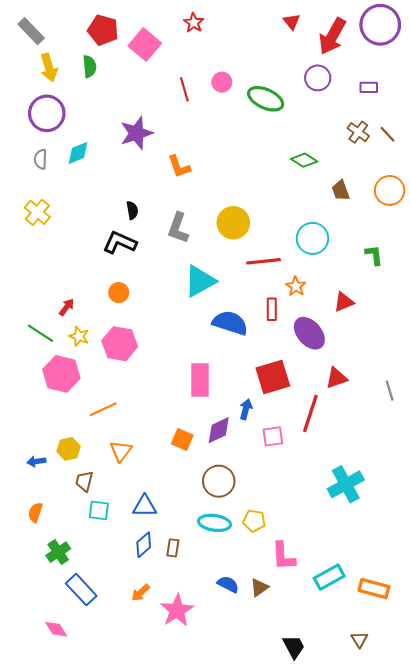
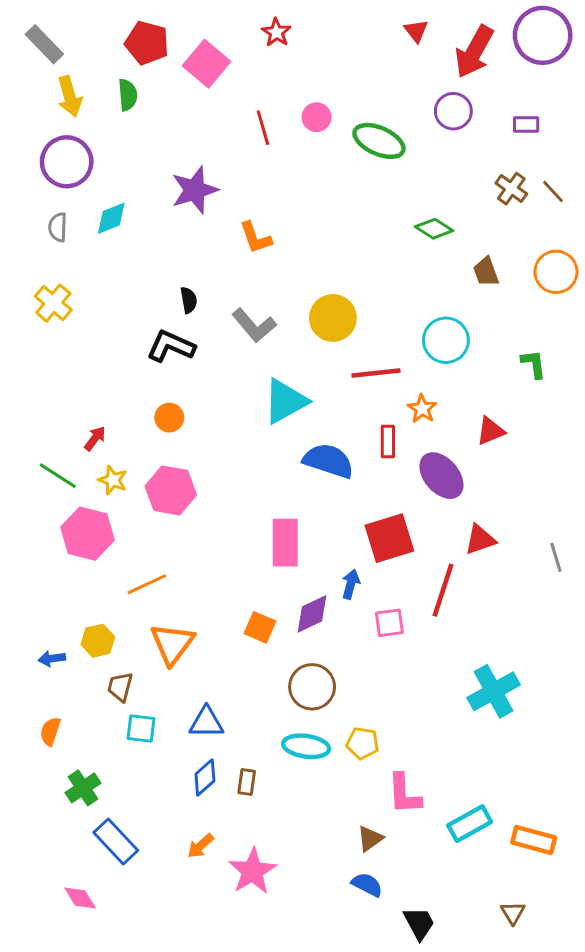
gray L-shape: (178, 228) -> (254, 325), turned -60
orange triangle: (121, 451) -> (172, 644), size x1.4
blue semicircle: (228, 584) -> (367, 885), moved

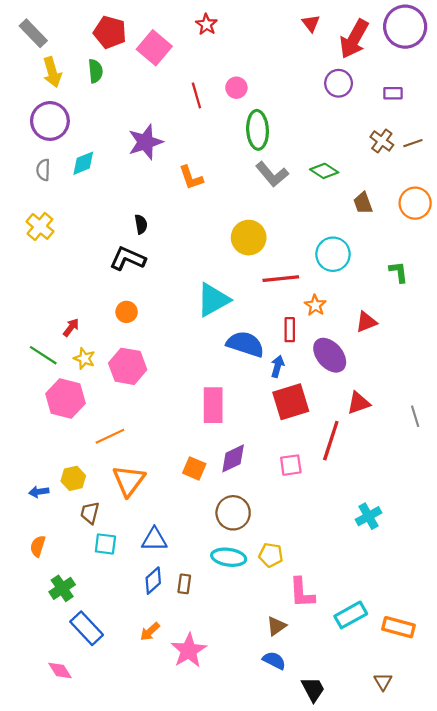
green ellipse: (379, 141) -> (258, 130), moved, turned 63
brown line: (553, 192) -> (413, 143), turned -66
gray L-shape: (254, 325) -> (272, 174), moved
blue arrow: (351, 584) -> (277, 366), moved
cyan cross: (494, 691) -> (369, 516), size x0.7

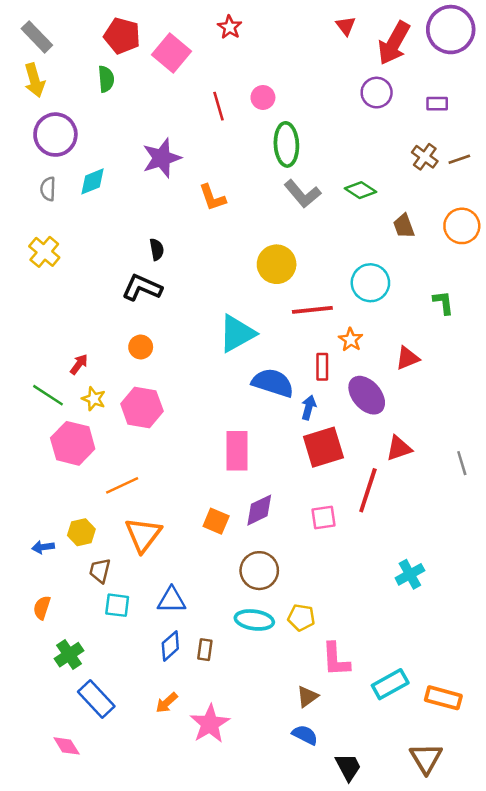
yellow arrow: (52, 72) -> (34, 80), moved
brown triangle: (383, 682) -> (426, 758), size x1.6

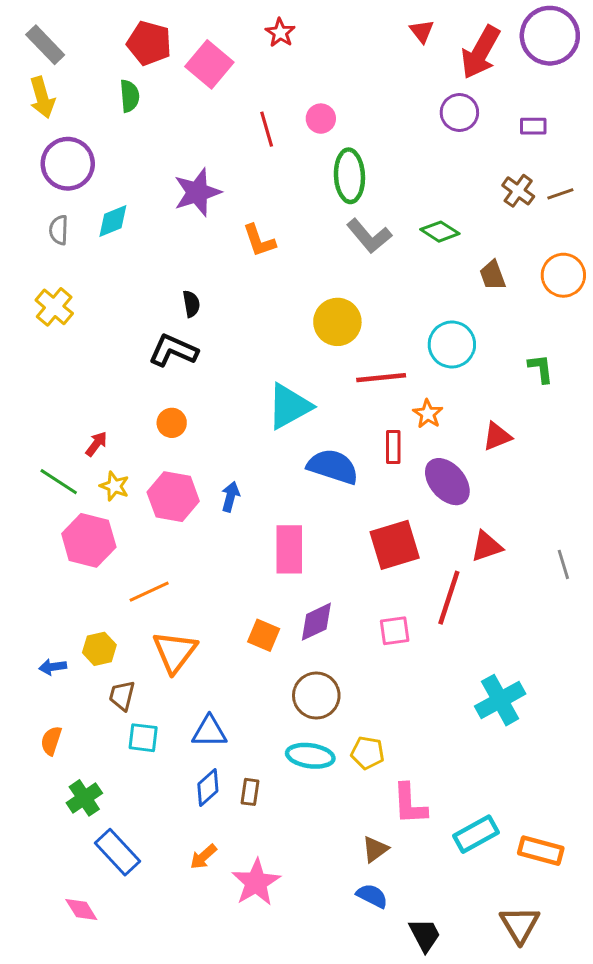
blue arrow: (309, 408) -> (230, 497), moved
cyan cross: (410, 574) -> (500, 700), size x1.4

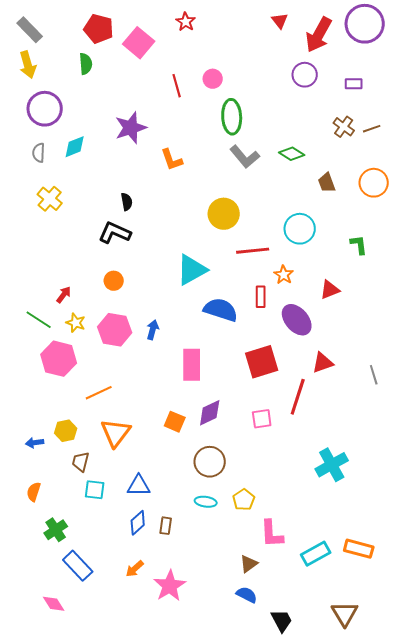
yellow cross: (54, 307) -> (50, 199), moved
yellow pentagon: (368, 753) -> (244, 500), turned 30
cyan ellipse: (310, 756) -> (206, 502), size x0.7
orange rectangle: (541, 851) -> (359, 549), moved

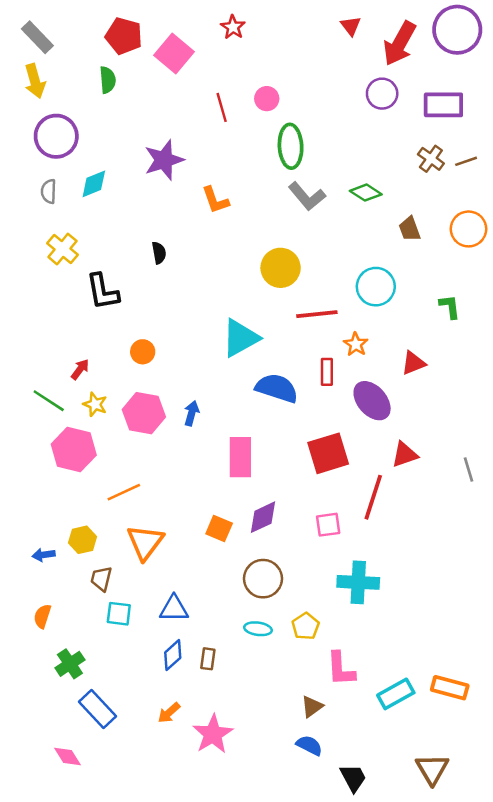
purple rectangle: (354, 84) -> (443, 105), size x1.8
black L-shape: (115, 233) -> (103, 292), moved, turned -124
cyan cross: (332, 465) -> (358, 582), moved, turned 32

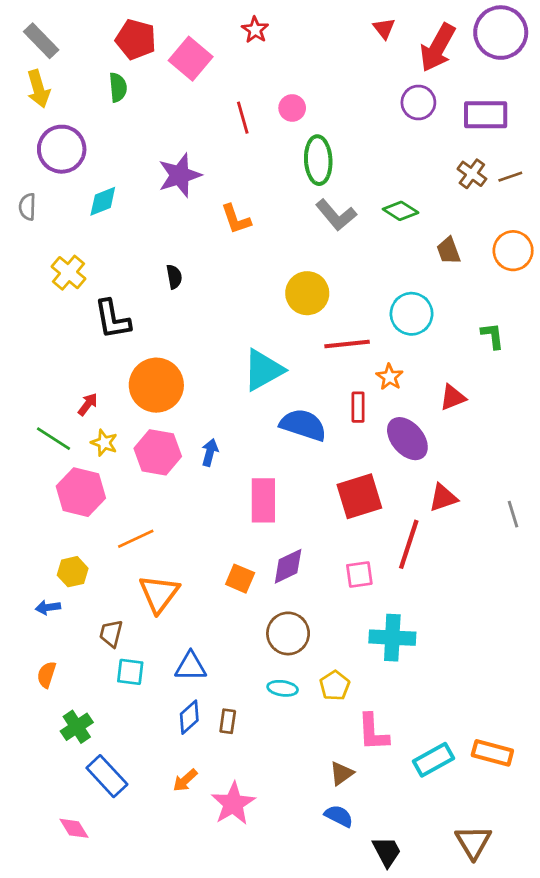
gray semicircle: (49, 191) -> (27, 207), moved
orange circle: (143, 352) -> (156, 385), size x2.0
yellow hexagon: (83, 540) -> (73, 572), moved

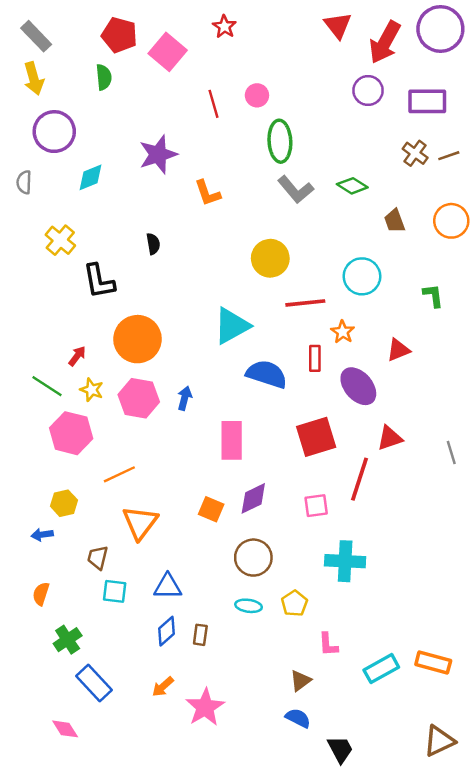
red triangle: (384, 28) -> (338, 25), size x1.4
pink L-shape: (373, 732) -> (328, 644), size x0.7
brown triangle: (473, 842) -> (439, 741), moved, turned 36

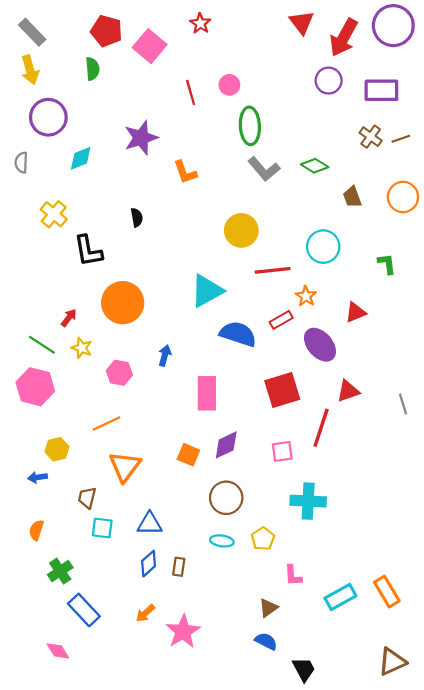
red rectangle: (315, 358) -> (281, 320), turned 60
pink hexagon: (139, 398) -> (119, 373), moved, size x0.7
pink hexagon: (71, 433) -> (35, 387), moved
orange rectangle: (433, 663) -> (387, 592), turned 44

